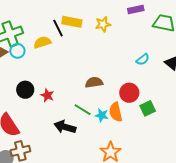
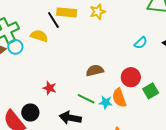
yellow semicircle: (42, 42) -> (39, 36), turned 42
black circle: (25, 90) -> (30, 113), moved

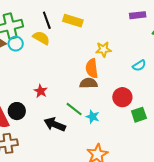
yellow star: (98, 12) -> (103, 49), moved
black line: (53, 20) -> (47, 20), moved
orange semicircle: (119, 98) -> (92, 68), moved

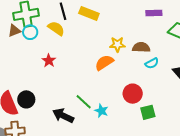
orange semicircle: (92, 68) -> (104, 63), turned 60
brown semicircle: (88, 83) -> (141, 47), moved
red star: (41, 91) -> (49, 61), moved

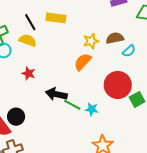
red circle: (133, 94) -> (118, 85), size x1.4
black arrow: (63, 116) -> (56, 94), moved

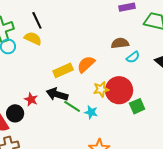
yellow rectangle: (56, 18) -> (63, 70), moved, turned -36
yellow star: (91, 41) -> (101, 89), moved
red star: (28, 73) -> (31, 99), moved

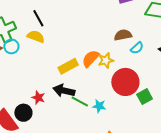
yellow star: (101, 89) -> (106, 60), moved

